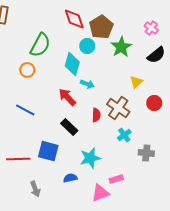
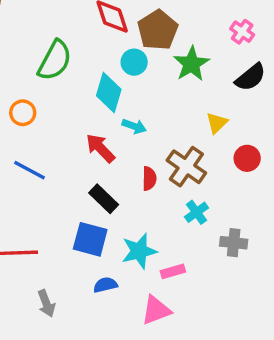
orange circle: (27, 70) -> (23, 113), moved
blue square: (48, 151) -> (90, 239), moved
pink rectangle: (116, 179) -> (173, 271), moved

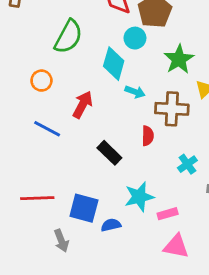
green star: (191, 64) -> (179, 59), moved
red arrow: (100, 148) -> (83, 105), moved, turned 72
brown cross: (186, 167) -> (172, 109), moved, turned -32
blue square: (90, 239) -> (84, 208), moved
pink triangle: (156, 310) -> (176, 246), moved, turned 32

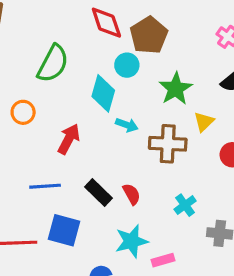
blue line: (47, 129) -> (45, 186), moved, turned -32
red semicircle: (148, 136) -> (132, 194), moved, turned -30
blue square: (84, 208) -> (64, 230), moved

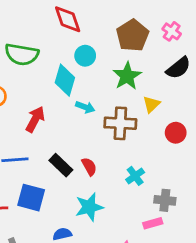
brown pentagon: (149, 35) -> (132, 35), moved
green semicircle: (53, 64) -> (22, 54), turned 72
pink rectangle: (163, 260) -> (153, 223), moved

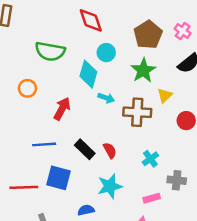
pink rectangle: (153, 223) -> (152, 198), moved

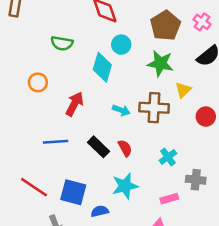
green semicircle: (50, 51) -> (62, 43), size x0.7
green star: (143, 70) -> (160, 63), turned -30
cyan arrow: (106, 98) -> (121, 110), moved
blue square: (58, 178) -> (73, 192), moved
red line: (24, 187) -> (34, 187), turned 36

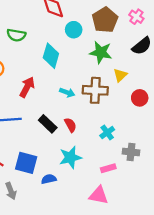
cyan circle: (121, 45) -> (74, 30), moved

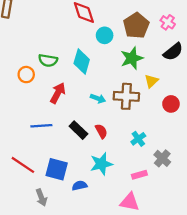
green semicircle: (16, 35) -> (48, 60), moved
green star: (101, 52) -> (132, 58), turned -30
gray cross: (131, 152) -> (162, 158), turned 35

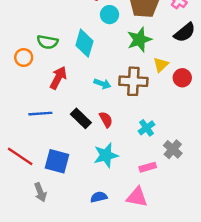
red circle: (171, 104) -> (182, 78), moved
blue semicircle: (80, 186) -> (99, 197), moved

